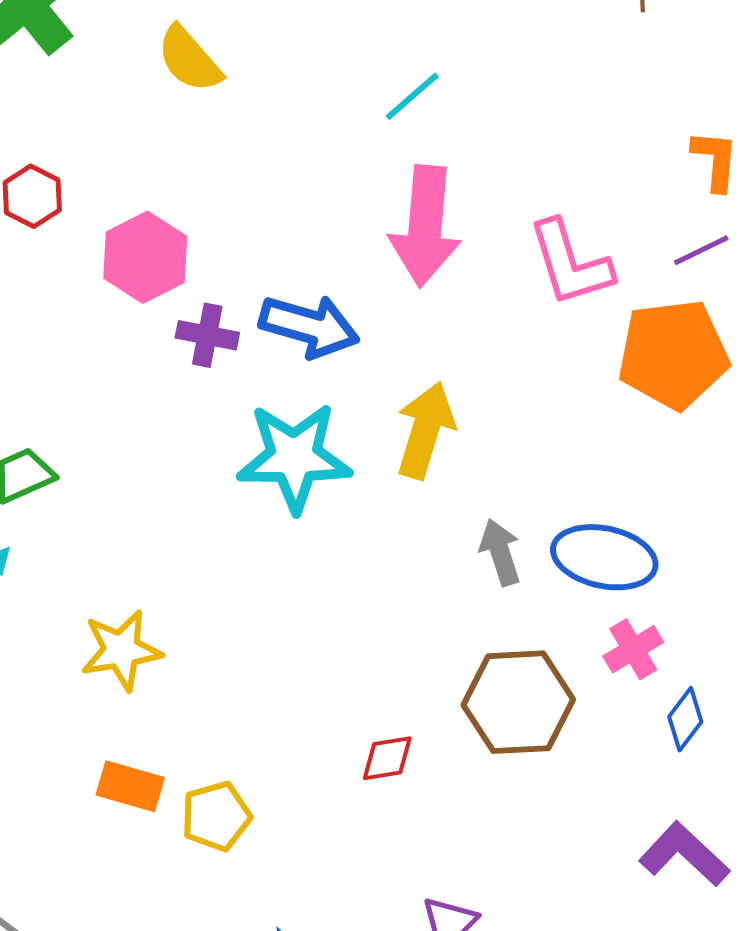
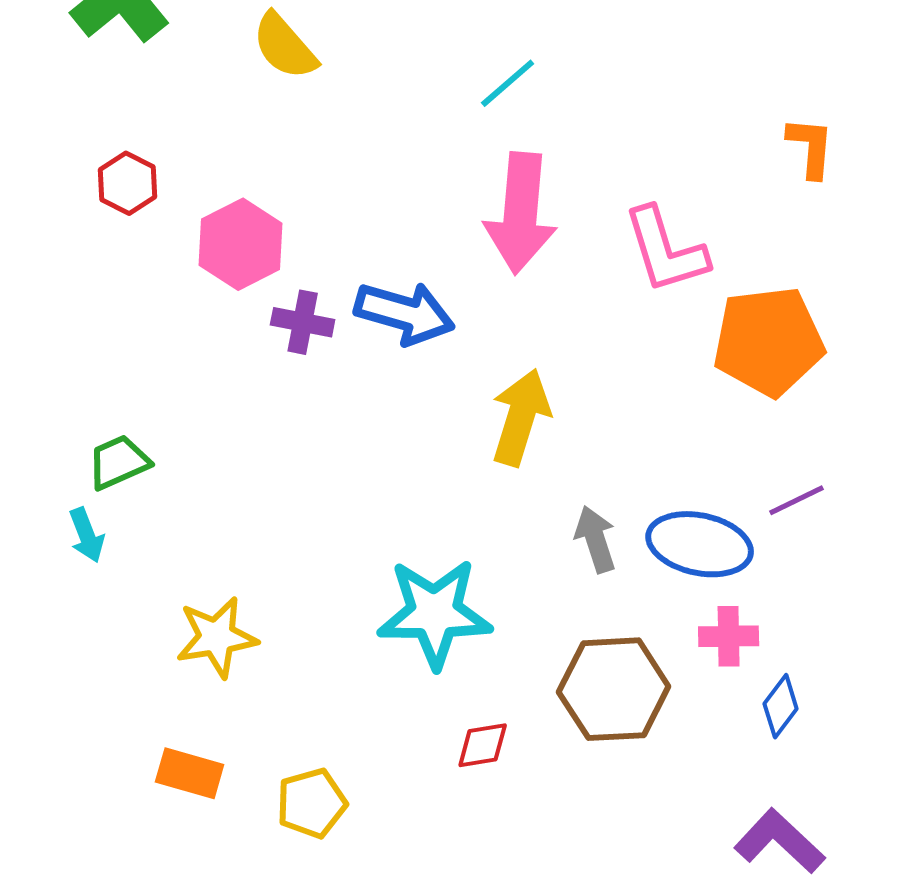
purple line: (701, 250) -> (797, 500), moved
cyan star: (294, 457) -> (435, 613), moved
pink cross: (633, 649) -> (729, 636), turned 30
orange rectangle: (130, 786) -> (190, 773), moved

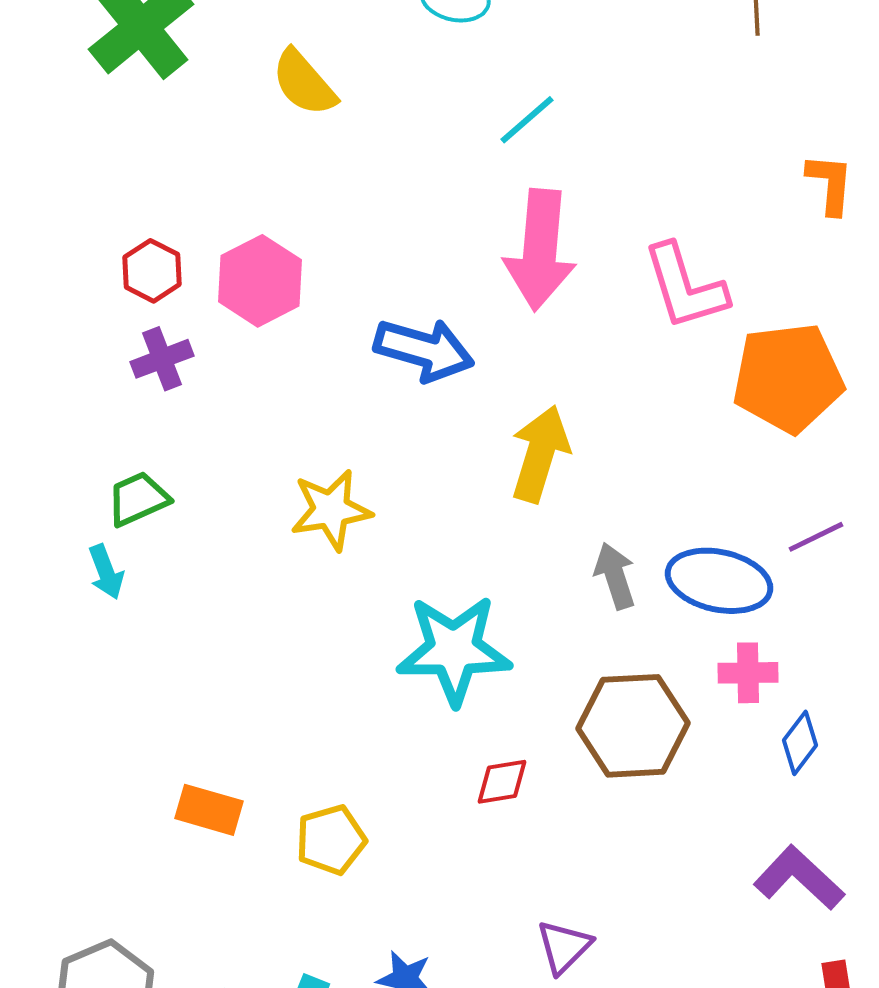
red hexagon: (128, 183) -> (152, 271), moved
purple cross: (303, 322) -> (162, 359), moved, turned -32
yellow star: (217, 637) -> (331, 510), moved

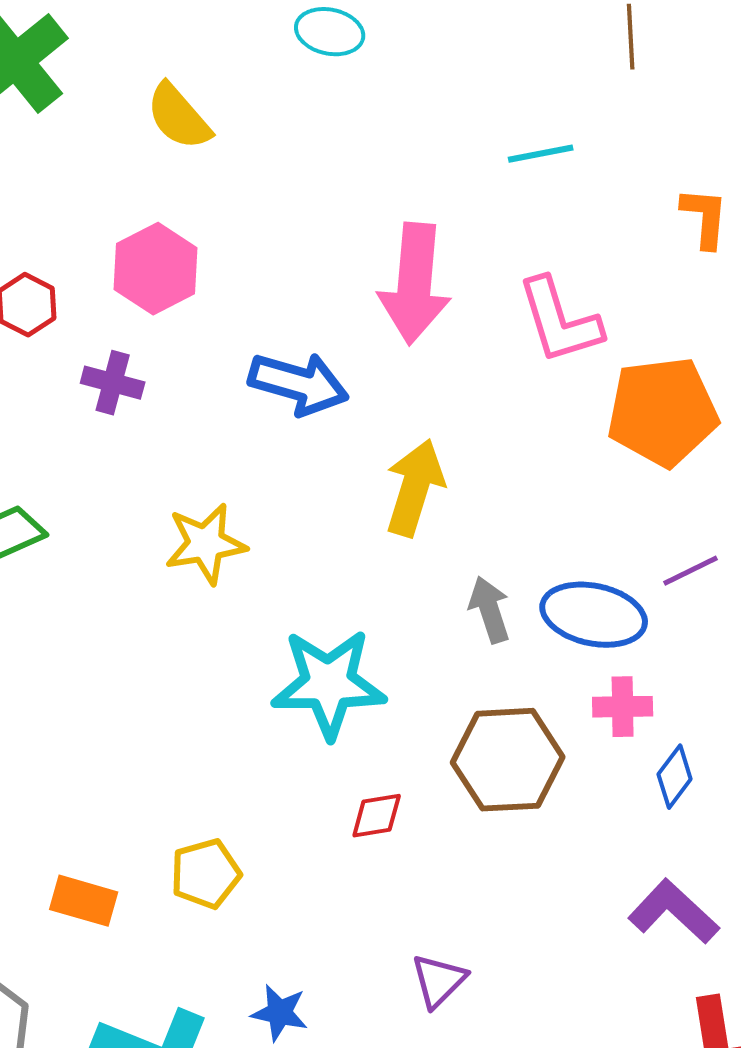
cyan line: (527, 120) -> (541, 154), moved, turned 30
pink hexagon: (260, 281) -> (156, 269), moved
purple cross: (162, 359) -> (113, 383), moved, turned 36
orange rectangle: (209, 810) -> (84, 901), moved

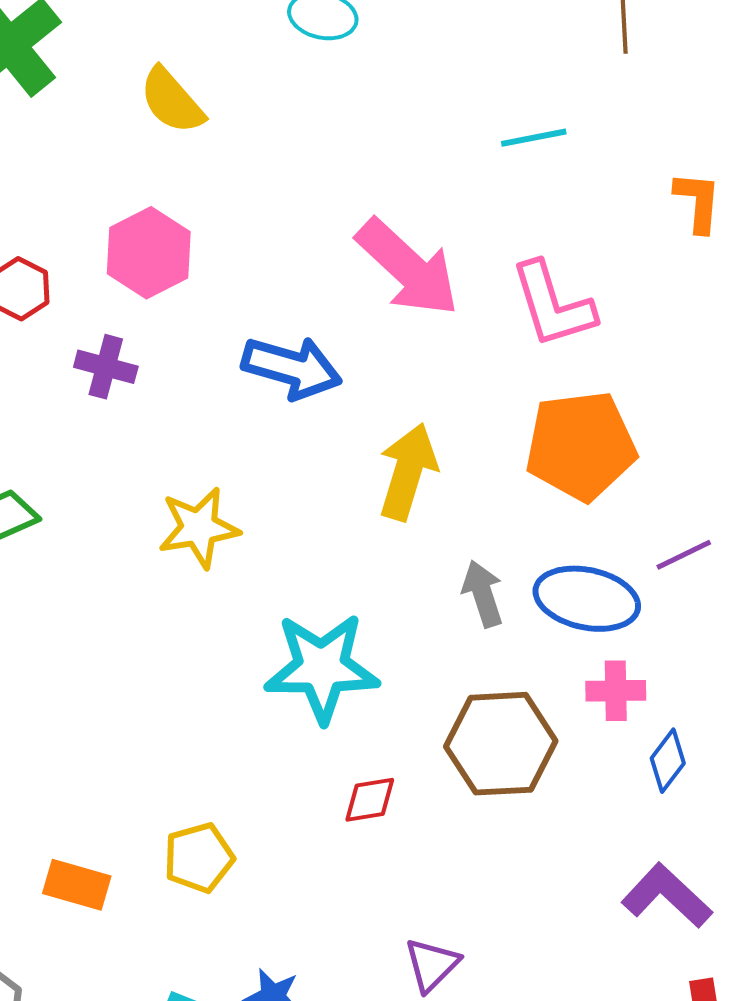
pink arrow: (415, 284) -> (408, 268), turned -52
orange pentagon: (663, 412) -> (581, 446), moved

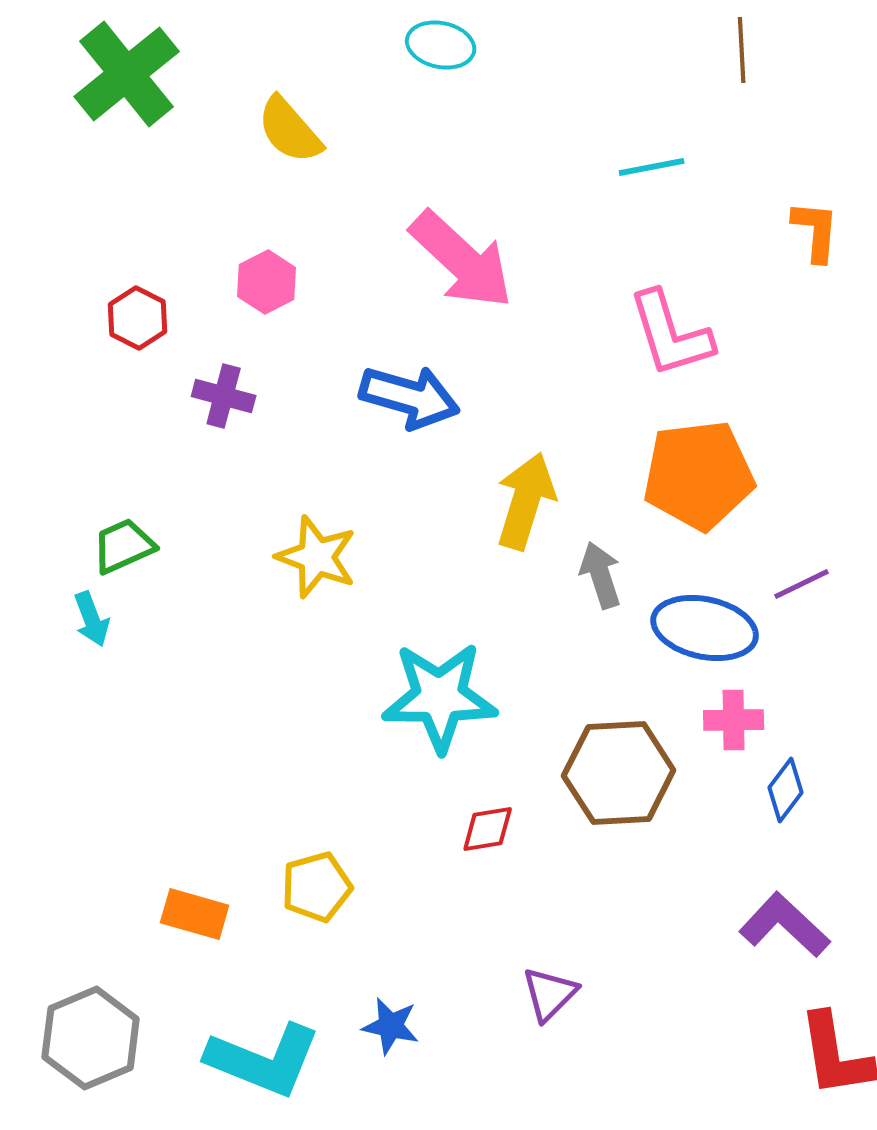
pink hexagon: (149, 253) -> (267, 282), size x0.7
pink arrow: (408, 268) -> (462, 260), moved
yellow star: (199, 528) -> (317, 557), turned 30
gray arrow: (483, 594) -> (601, 575), moved

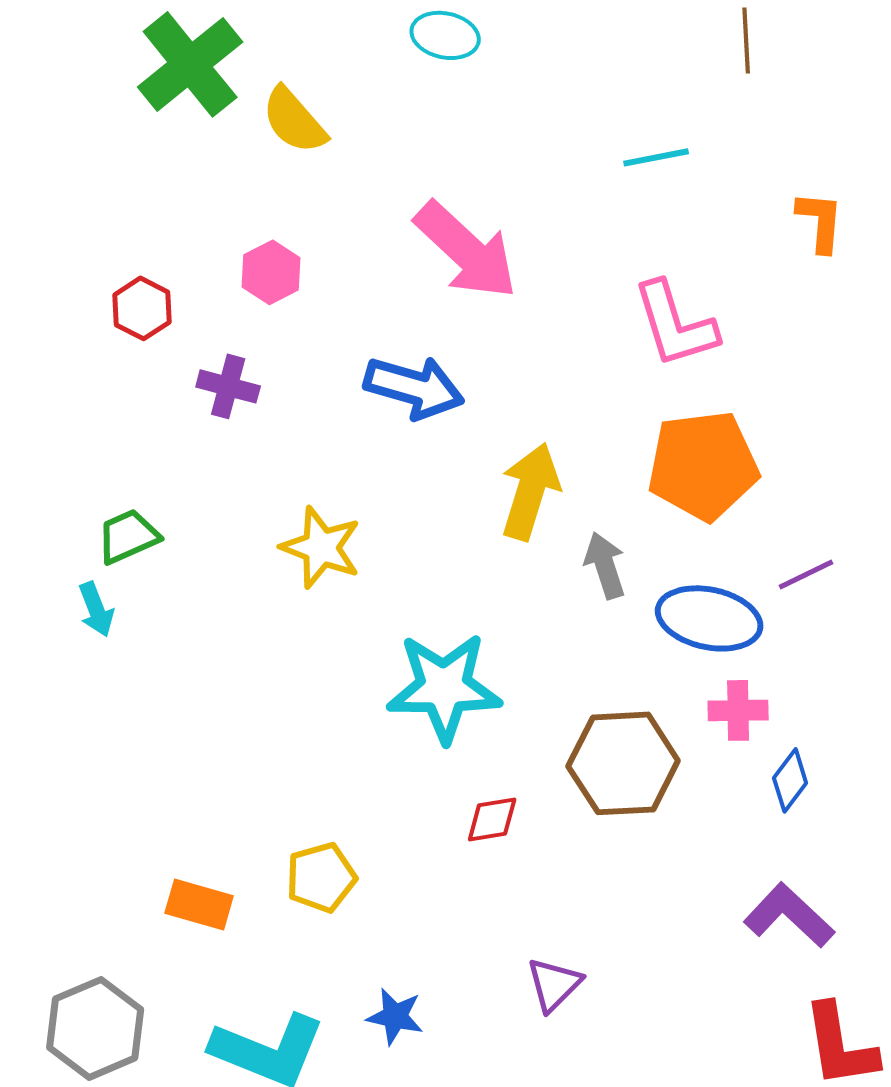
green cross: (127, 74) -> (190, 64), moved

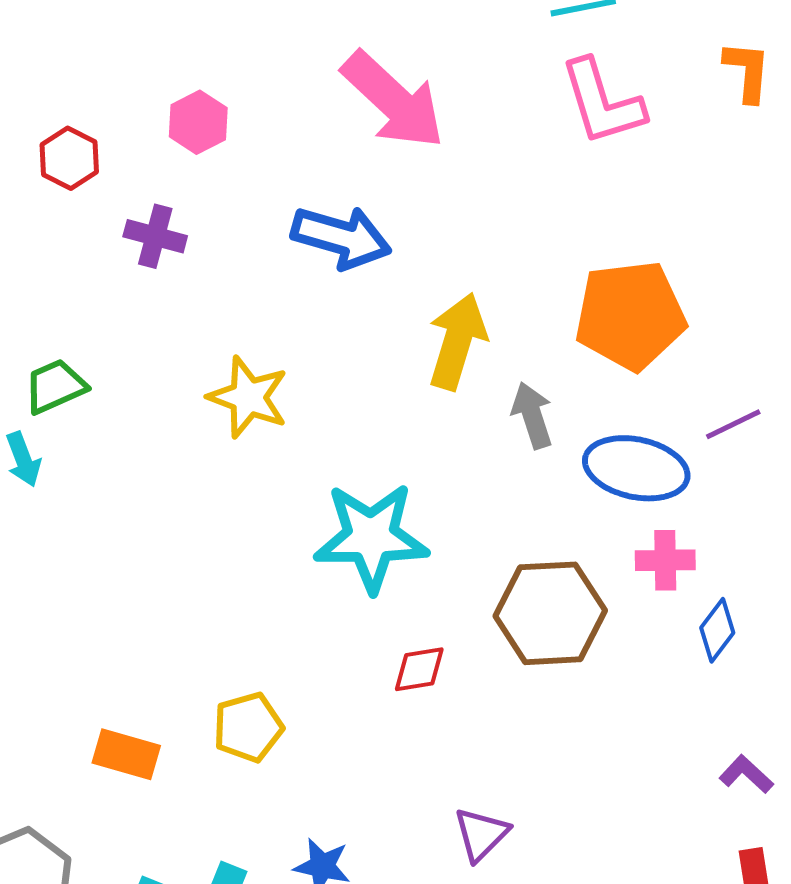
pink L-shape: (675, 324) -> (602, 102), moved
purple L-shape: (789, 915) -> (746, 774), moved, size x0.6

